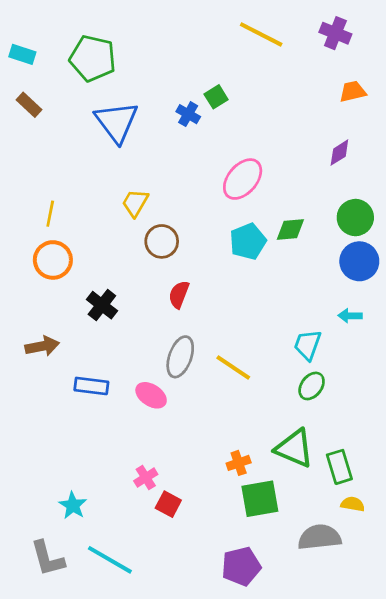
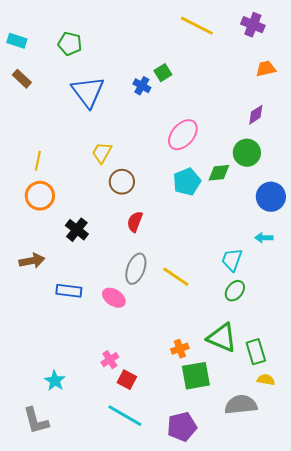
green pentagon: (93, 58) -> (70, 44), size x0.7
green circle: (355, 218) -> (247, 153), moved
cyan line: (110, 560) -> (125, 416), moved

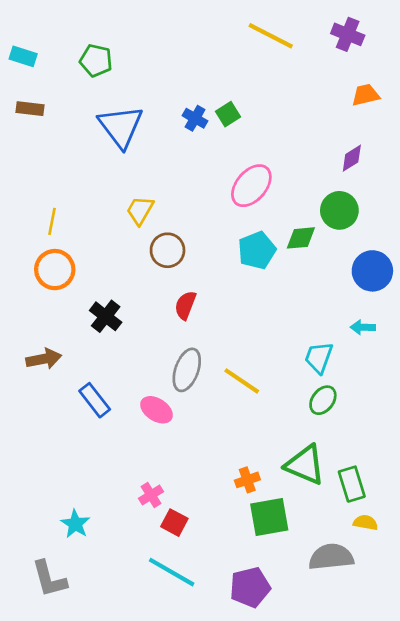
green square: (163, 73) -> (228, 114), moved
brown rectangle: (22, 79) -> (30, 109), turned -36
blue rectangle: (69, 291) -> (95, 400), turned 45

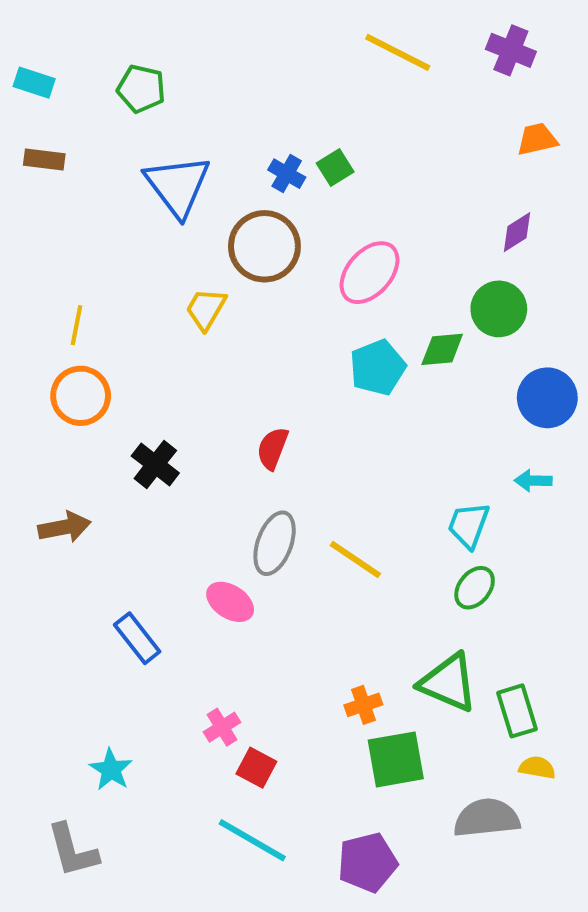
brown circle: (168, 250) -> (264, 246), moved, size x1.4
blue rectangle: (95, 400) -> (137, 638), moved

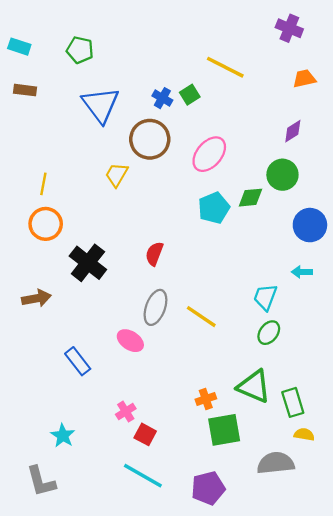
yellow line: (398, 52) -> (225, 67), moved
black cross: (155, 464) -> (88, 263), size x1.4

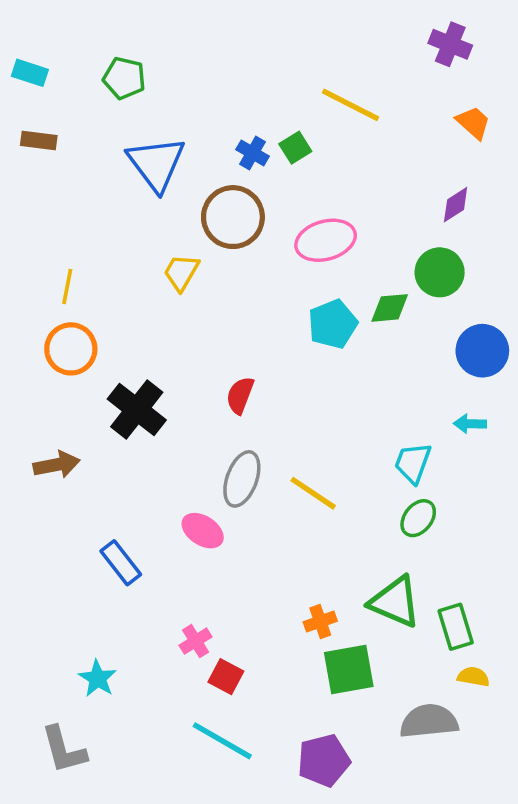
orange trapezoid: (304, 79) -> (473, 123), turned 55
pink ellipse: (209, 154) -> (326, 240), turned 33

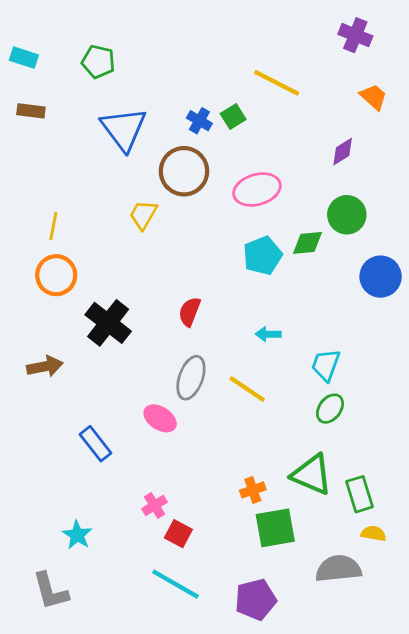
purple diamond: (456, 205) -> (343, 152), moved
cyan arrow: (470, 424) -> (268, 334), moved

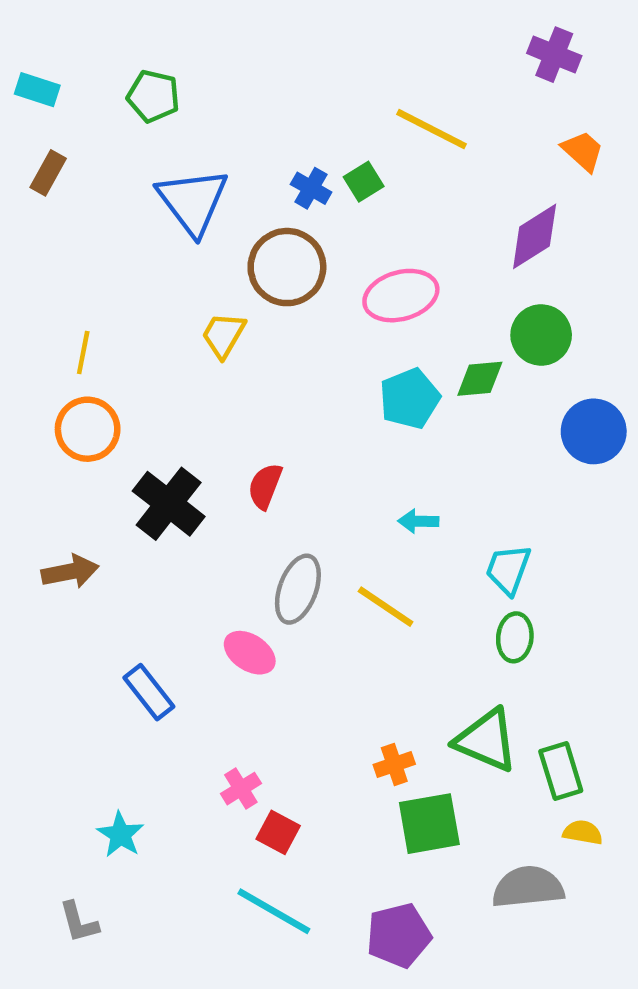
brown rectangle: (31, 111) -> (48, 173), turned -68
purple diamond: (343, 152) -> (535, 236), size x1.5
red semicircle: (190, 312) -> (265, 486), moved
green ellipse: (330, 409) -> (515, 637), turned -32
gray L-shape: (51, 591) -> (79, 922), size x0.7

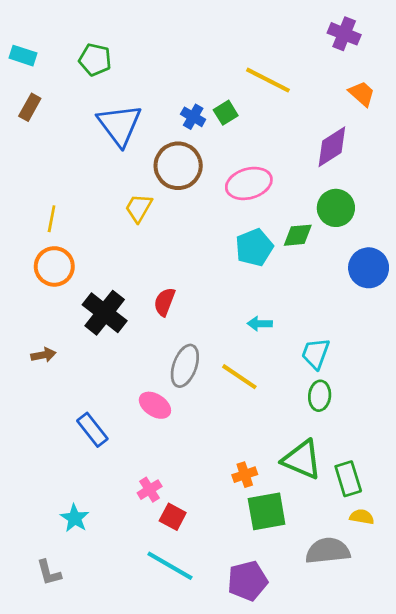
brown arrow: (70, 572) -> (43, 355), size x0.7

